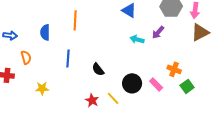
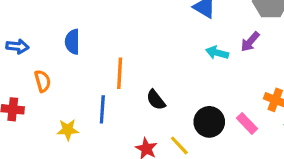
orange line: (75, 20) -> (120, 73), moved
blue line: (68, 58) -> (102, 109), moved

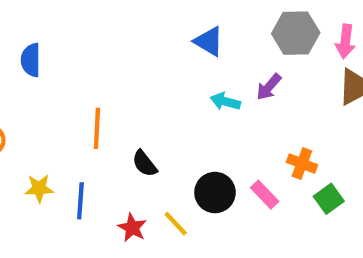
blue semicircle: (72, 42) -> (31, 60), moved
blue line: (102, 109) -> (80, 201), moved
yellow star: (68, 130) -> (39, 188), moved

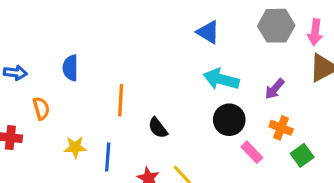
blue semicircle: (31, 60) -> (70, 68), moved
purple arrow: (269, 87) -> (275, 89), moved
cyan arrow: (225, 101) -> (221, 79), size x1.5
black circle: (215, 193) -> (229, 120), moved

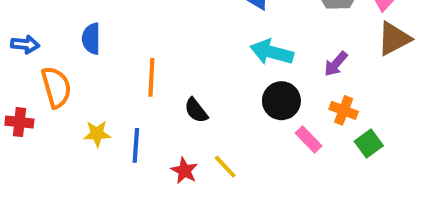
orange semicircle: (41, 108) -> (56, 87), size x1.5

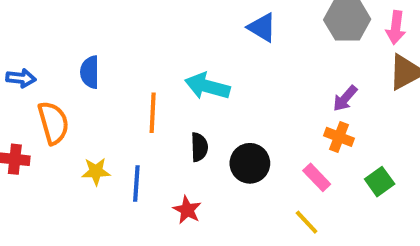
cyan arrow: (272, 52) -> (207, 86), moved
black circle: (281, 101) -> (250, 163), moved
black semicircle: (196, 110) -> (199, 147), turned -144
orange cross: (344, 110) -> (339, 137), moved
yellow line: (225, 167) -> (307, 222), moved

